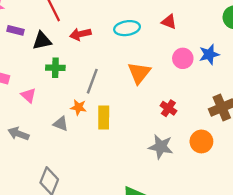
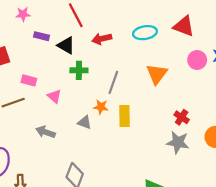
red triangle: (169, 22) -> (184, 26), size x1.5
black triangle: (42, 41) -> (66, 45), turned 42
red cross: (168, 108) -> (182, 117), moved

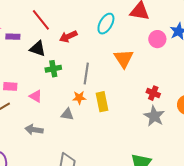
cyan ellipse: (145, 33) -> (106, 24), turned -40
purple rectangle: (41, 36) -> (13, 37), moved
gray star: (178, 142) -> (154, 116), turned 30

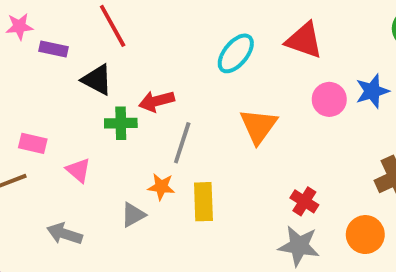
red arrow: (68, 37) -> (156, 101), moved
gray triangle: (67, 114) -> (133, 215), turned -48
gray star: (154, 116) -> (299, 246), turned -30

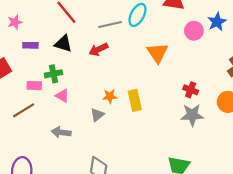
purple rectangle: (54, 49) -> (30, 45), moved
green cross: (121, 123) -> (53, 74), moved
gray line: (182, 143) -> (110, 25), moved, turned 70

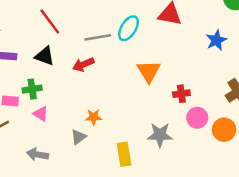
pink circle: (194, 31) -> (197, 118), moved
red cross: (191, 90) -> (181, 94), moved, turned -32
yellow rectangle: (135, 100) -> (124, 154), moved
gray star: (192, 115) -> (160, 135), moved

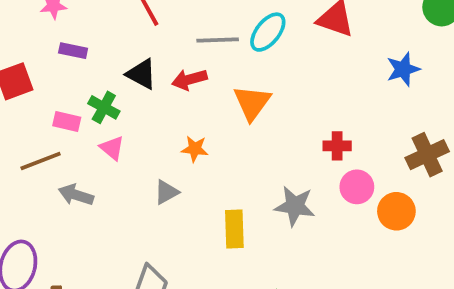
black triangle: (45, 56) -> (141, 74), moved
orange triangle: (149, 71) -> (252, 103), moved
green cross: (32, 89) -> (104, 107), turned 30
orange star: (93, 117) -> (195, 149), moved
gray arrow: (37, 154) -> (76, 195), moved

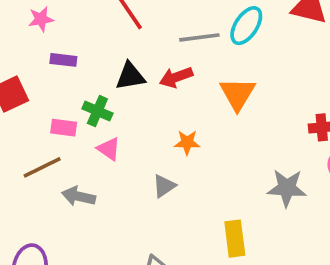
black triangle: (141, 74) -> (130, 76), turned -32
yellow rectangle: (234, 229) -> (235, 239), moved

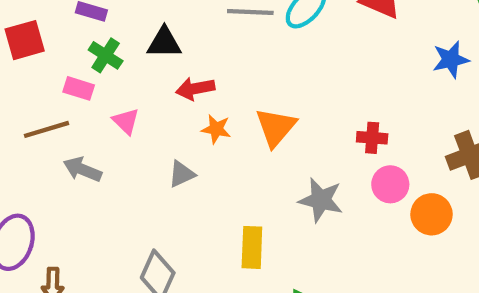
red arrow: (176, 77) -> (195, 89), moved
orange triangle: (237, 94) -> (276, 127), moved
green cross: (97, 111) -> (106, 55), moved

